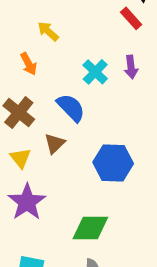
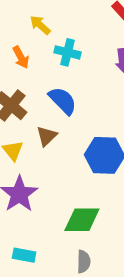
cyan cross: (95, 72) -> (68, 52), moved, turned -30

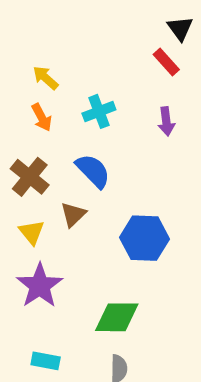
yellow arrow: (40, 25) -> (46, 78), moved
cyan cross: (68, 52) -> (99, 111), turned -35

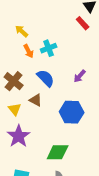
orange arrow: (42, 117) -> (29, 51), moved
purple arrow: (166, 121) -> (80, 76), moved, turned 48
brown triangle: (73, 214) -> (36, 100), turned -48

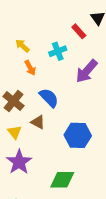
red rectangle: (83, 23) -> (79, 31), moved
cyan cross: (49, 48) -> (58, 51), moved
purple arrow: (80, 76) -> (87, 71), moved, size x1.6

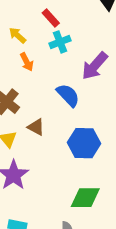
red rectangle: (79, 31) -> (51, 18), moved
blue semicircle: (49, 98) -> (68, 95), moved
green diamond: (62, 180) -> (85, 198), moved

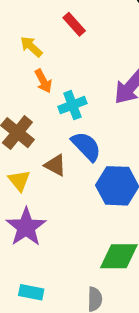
cyan cross: (60, 42) -> (72, 105), moved
blue semicircle: (68, 95) -> (86, 146), moved

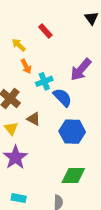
blue semicircle: (86, 146) -> (63, 97), moved

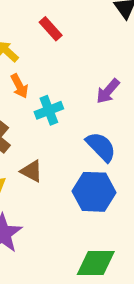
purple arrow: (81, 70) -> (108, 91), size x0.7
blue semicircle: (63, 97) -> (101, 147), moved

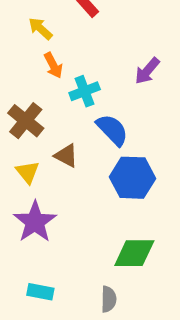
blue semicircle: (101, 147) -> (112, 130), moved

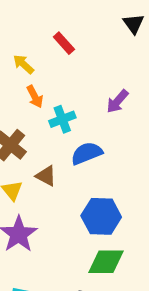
blue semicircle: (112, 130) -> (87, 153), turned -68
blue hexagon: (132, 178) -> (101, 216), moved

